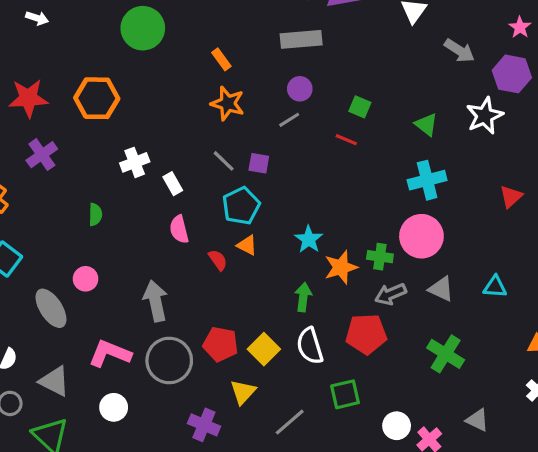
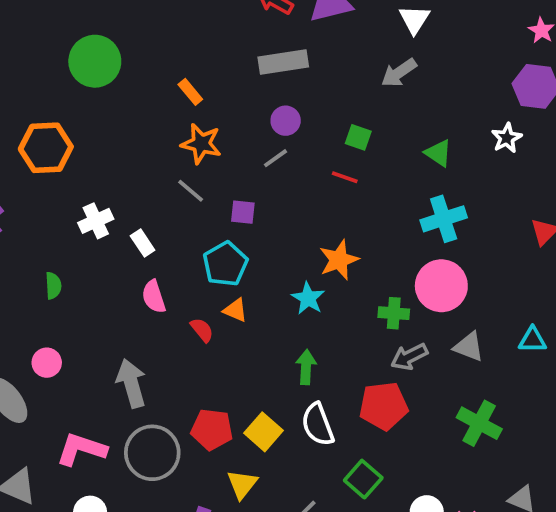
gray arrow: (459, 51) -> (399, 73), moved, turned 116
white star: (485, 116) -> (507, 138), size x0.7
gray line: (224, 161) -> (191, 191), moved
orange star: (341, 267) -> (339, 260), moved
green square: (345, 394) -> (363, 479), turned -32

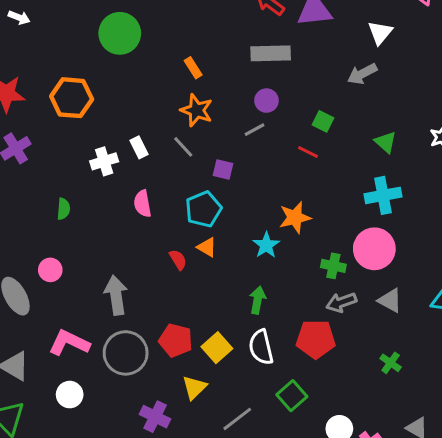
white rectangle: (143, 243) -> (139, 147), moved
pink semicircle: (154, 297) -> (143, 204), moved
green cross: (479, 423) -> (391, 363), size x0.6

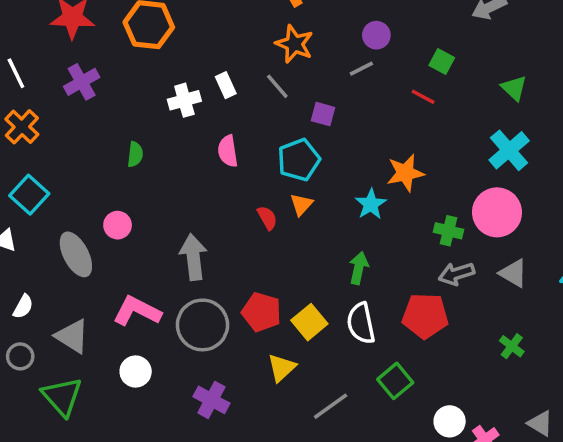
cyan cross: (383, 195) -> (509, 150), turned -32
orange triangle: (207, 247) -> (301, 204), turned 40
purple cross: (155, 417) -> (211, 400), moved

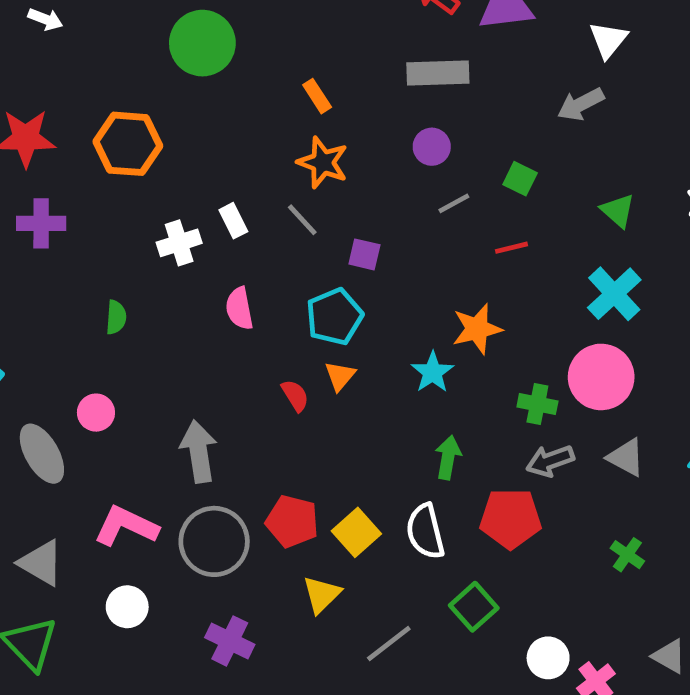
gray line: (361, 69) -> (454, 203), moved
purple cross: (82, 82) -> (41, 223), turned 32
red line: (423, 97) -> (511, 248), moved, turned -40
green arrow: (359, 268) -> (448, 457), moved

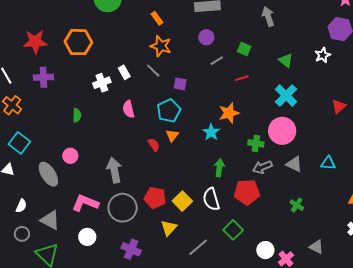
gray arrow: (581, 104) -> (268, 16), turned 102

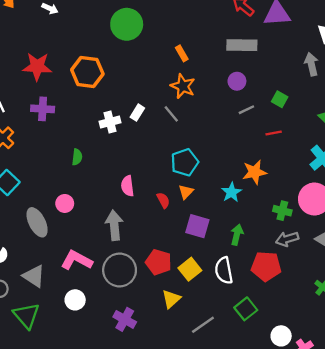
white rectangle: (124, 72) -> (137, 113), turned 56
purple square: (180, 84) -> (197, 226), moved, size x1.5
pink semicircle: (129, 109) -> (127, 186), moved

